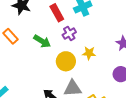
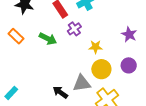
yellow circle: (66, 61) -> (101, 69), moved

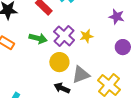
purple cross: (74, 29) -> (64, 36), moved, size x1.5
yellow circle: (101, 69) -> (59, 62), moved

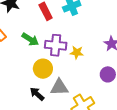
purple cross: (64, 36) -> (56, 45), turned 35

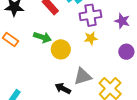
purple cross: (56, 45) -> (90, 15), moved
yellow circle: (43, 69) -> (61, 49), moved

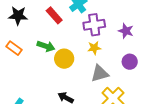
gray triangle: (83, 76) -> (100, 73), moved

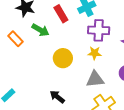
green arrow: (46, 46) -> (40, 30), moved

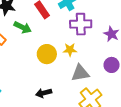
yellow star: (94, 53) -> (70, 50), moved
black arrow: (57, 97) -> (44, 93), turned -49

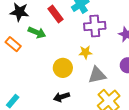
yellow circle: (47, 54) -> (63, 68), moved

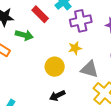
gray triangle: (97, 75) -> (89, 69), turned 36

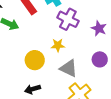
purple cross: (81, 21) -> (68, 19), turned 30

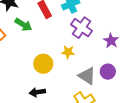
gray triangle: (69, 68) -> (87, 76), moved

